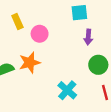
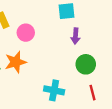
cyan cross: (67, 90) -> (54, 90), turned -30

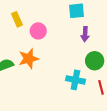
cyan cross: (54, 90) -> (75, 80), moved

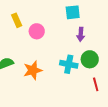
orange star: (29, 59) -> (33, 70), moved
cyan cross: (75, 80) -> (69, 64), moved

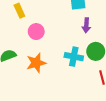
pink circle: (37, 31) -> (36, 32), moved

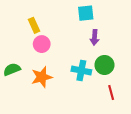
yellow rectangle: (19, 11) -> (34, 25), moved

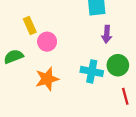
yellow rectangle: (34, 25) -> (30, 25), moved
green semicircle: (12, 69) -> (14, 57), moved

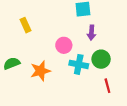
pink circle: (47, 42) -> (64, 45), moved
green semicircle: (14, 57) -> (12, 63), moved

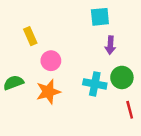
pink circle: (64, 45) -> (51, 61), moved

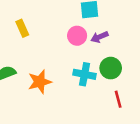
purple arrow: (110, 45) -> (99, 37), turned 63
pink circle: (51, 61) -> (77, 36), moved

